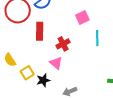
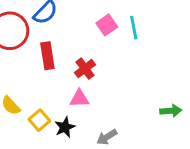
cyan line: (97, 38) -> (134, 28), moved
pink triangle: (56, 63) -> (79, 99), turned -32

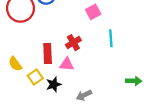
cyan line: (134, 28) -> (111, 38), moved
red rectangle: (47, 56) -> (48, 54), moved

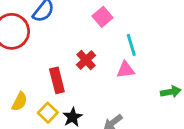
yellow semicircle: (15, 64) -> (19, 102), turned -104
pink triangle: (67, 64) -> (126, 70), moved

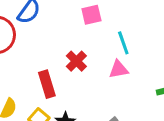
pink square: (103, 17) -> (91, 15), turned 30

